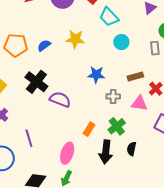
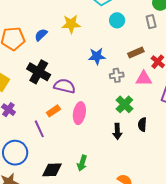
orange rectangle: (89, 129) -> (53, 111), moved, turned 32
black arrow: (106, 152) -> (117, 131), size x0.7
pink ellipse: (67, 153) -> (79, 113), moved

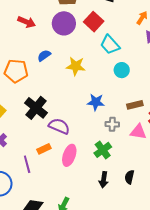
blue semicircle: (41, 35) -> (44, 56), moved
green cross: (124, 104) -> (103, 150), moved

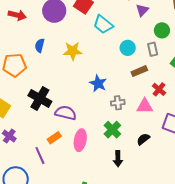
blue semicircle: (44, 56) -> (40, 45), turned -32
cyan circle: (122, 70) -> (128, 48), moved
blue star: (96, 102) -> (98, 83), turned 30
brown rectangle: (135, 105) -> (139, 71), moved
black semicircle: (129, 177) -> (143, 139), moved, turned 48

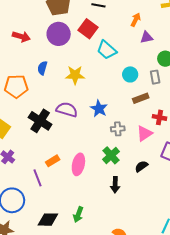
purple triangle: (142, 10) -> (147, 37), turned 32
red cross: (159, 89) -> (160, 117), turned -32
pink triangle: (145, 106) -> (144, 133), turned -36
purple semicircle: (66, 113) -> (67, 110), moved

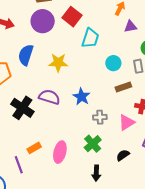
cyan trapezoid: (107, 50) -> (90, 38), turned -115
blue semicircle: (42, 68) -> (26, 55), size x1.5

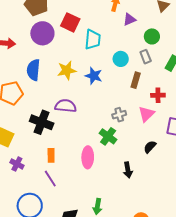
brown rectangle: (123, 87) -> (136, 80), turned -42
blue star: (82, 97) -> (94, 76), moved
green cross: (93, 144) -> (108, 136), moved
orange rectangle: (34, 148) -> (51, 155), moved, turned -48

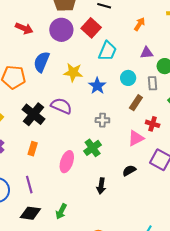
purple triangle: (129, 19) -> (147, 53), moved
gray cross: (119, 115) -> (102, 120), moved
purple line: (50, 179) -> (29, 185), moved

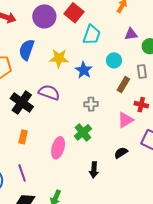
gray rectangle: (153, 83) -> (142, 72), moved

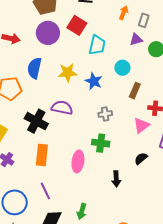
gray rectangle: (142, 72) -> (144, 20), moved, turned 32
green cross: (83, 132) -> (101, 143), turned -36
orange rectangle: (23, 137) -> (42, 155), size x1.5

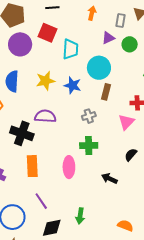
gray rectangle: (144, 20) -> (120, 21), moved
cyan circle: (122, 68) -> (99, 68), size x1.5
brown rectangle: (135, 91) -> (106, 92), moved
black arrow: (116, 179) -> (109, 179), turned 126

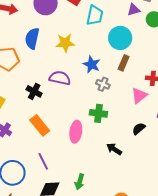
blue star: (73, 85) -> (92, 64), moved
gray cross: (89, 116) -> (103, 84), turned 32
black cross: (22, 133) -> (34, 91), size x0.7
orange rectangle: (32, 166) -> (40, 125), turned -45

